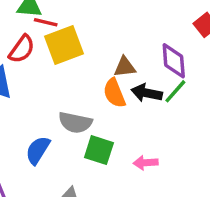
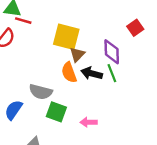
yellow square: (64, 45) -> (66, 37), moved, turned 32
brown triangle: (125, 67) -> (77, 54), turned -42
green line: (175, 91) -> (112, 73), turned -66

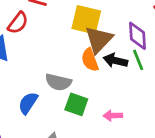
brown triangle: (77, 54) -> (99, 40), size x1.6

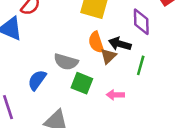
brown triangle: (99, 40) -> (108, 56), moved, size x0.6
green line: (138, 60) -> (141, 65), moved, turned 36

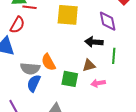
orange semicircle: (96, 42) -> (48, 62), moved
brown triangle: (108, 56) -> (89, 65), moved, turned 40
gray semicircle: (66, 62) -> (30, 69), moved

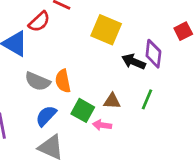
black arrow: (94, 42) -> (134, 62), moved
blue semicircle: (34, 83) -> (46, 116), moved
pink arrow: (98, 83) -> (102, 125), moved

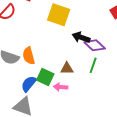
purple diamond: (153, 54) -> (95, 45), moved, turned -50
blue semicircle: (46, 116) -> (29, 84), moved

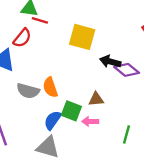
green line: (93, 65) -> (127, 134), moved

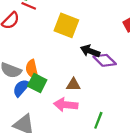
green square: (71, 111) -> (37, 83), moved
blue semicircle: (53, 120) -> (21, 88), moved
pink arrow: (90, 121) -> (66, 105), size x1.5

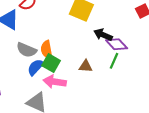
pink arrow: (66, 105) -> (55, 82), moved
green line: (98, 120) -> (114, 61), moved

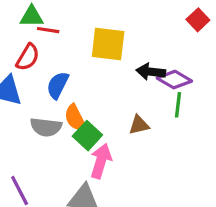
green square: (51, 63) -> (87, 136), turned 30
blue semicircle: (36, 67) -> (58, 85), moved
pink arrow: (55, 82) -> (101, 161), turned 115

